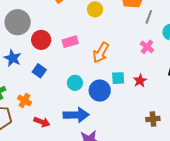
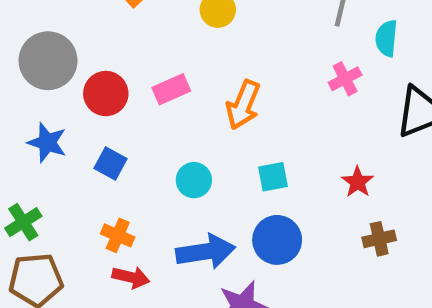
pink cross: (147, 47) -> (345, 79), turned 32
cyan square: (118, 78) -> (273, 177), moved
red star: (140, 81) -> (358, 182), moved
blue circle: (100, 91) -> (277, 240), moved
orange cross: (24, 100) -> (118, 235), moved

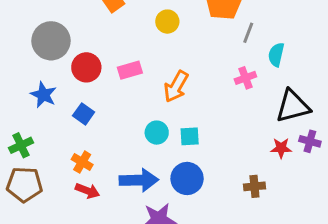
cyan circle: (194, 180) -> (157, 133), moved
red star: (358, 182) -> (281, 148), moved, turned 30

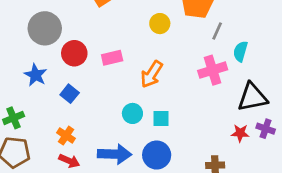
yellow circle: (167, 22) -> (160, 24), moved
pink cross: (245, 78) -> (213, 70), size x1.5

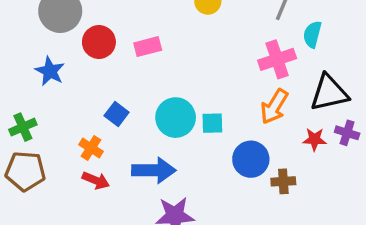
orange arrow: (152, 74) -> (274, 106), moved
blue square: (70, 94) -> (117, 114), moved
cyan circle: (132, 113) -> (176, 118), size x1.5
blue circle: (157, 155) -> (251, 159), moved

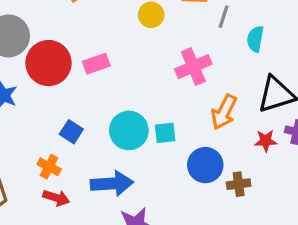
red circle: (99, 42) -> (48, 63), size x1.4
pink cross: (277, 59) -> (193, 67), moved

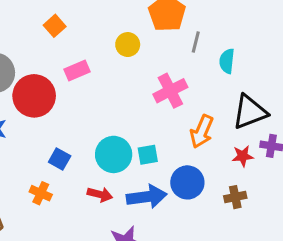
pink rectangle: (96, 64) -> (77, 71), moved
blue arrow: (112, 183) -> (147, 197), moved
brown cross: (239, 184) -> (235, 197), moved
red arrow: (56, 198) -> (100, 194), moved

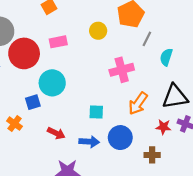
cyan circle: (114, 154) -> (52, 83), moved
blue square: (60, 159) -> (33, 102), turned 32
blue arrow: (147, 197) -> (89, 142), size x0.7

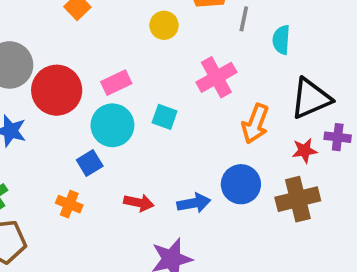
pink rectangle: (58, 42) -> (116, 83), moved
cyan square: (96, 112) -> (165, 117), moved, turned 32
brown cross: (152, 155) -> (298, 199), size x1.6

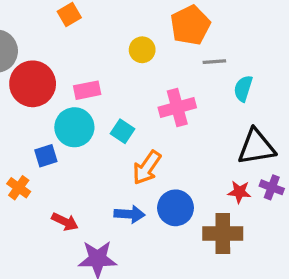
gray line: (244, 19) -> (214, 62), turned 60
orange arrow: (255, 124) -> (147, 168), moved
red arrow: (139, 203) -> (65, 222), moved

